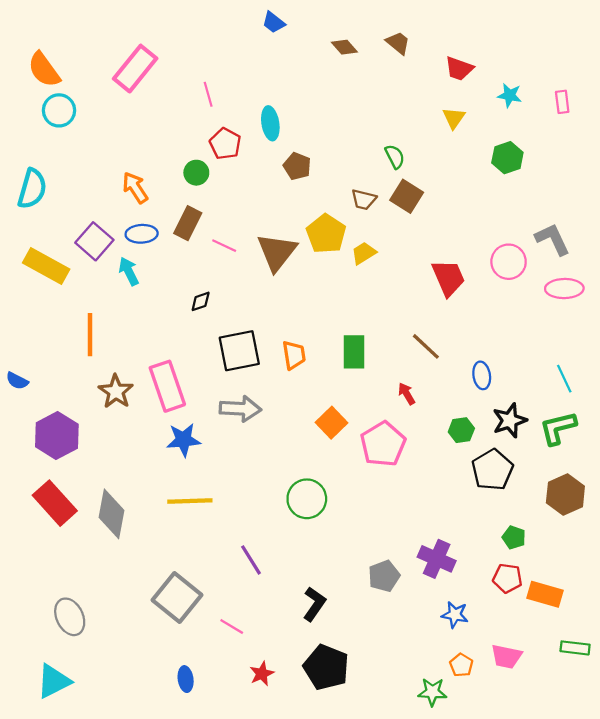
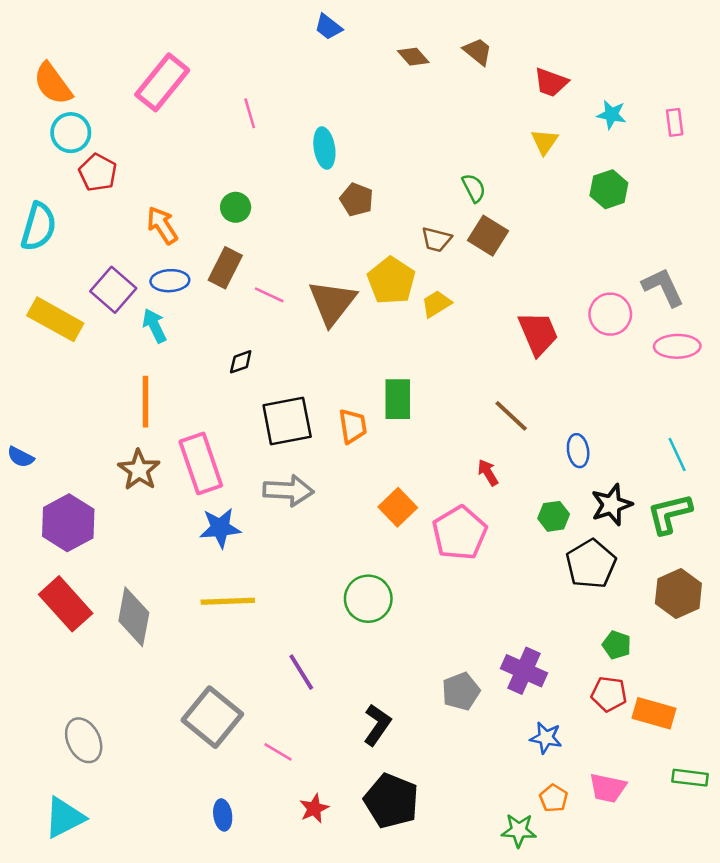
red pentagon: (225, 144) -> (98, 173), moved
orange line: (90, 335) -> (145, 402), moved
green rectangle: (354, 352) -> (398, 399), moved

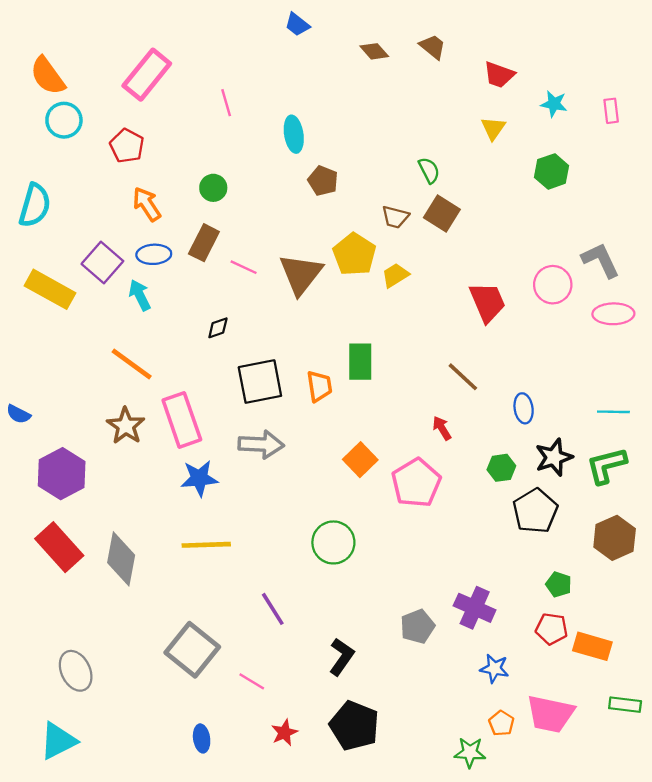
red pentagon: (98, 173) -> (127, 146), moved
orange line: (145, 402) -> (132, 364), turned -54
cyan line: (677, 454) -> (613, 412), turned -64
pink trapezoid: (608, 788) -> (550, 714), size x1.4

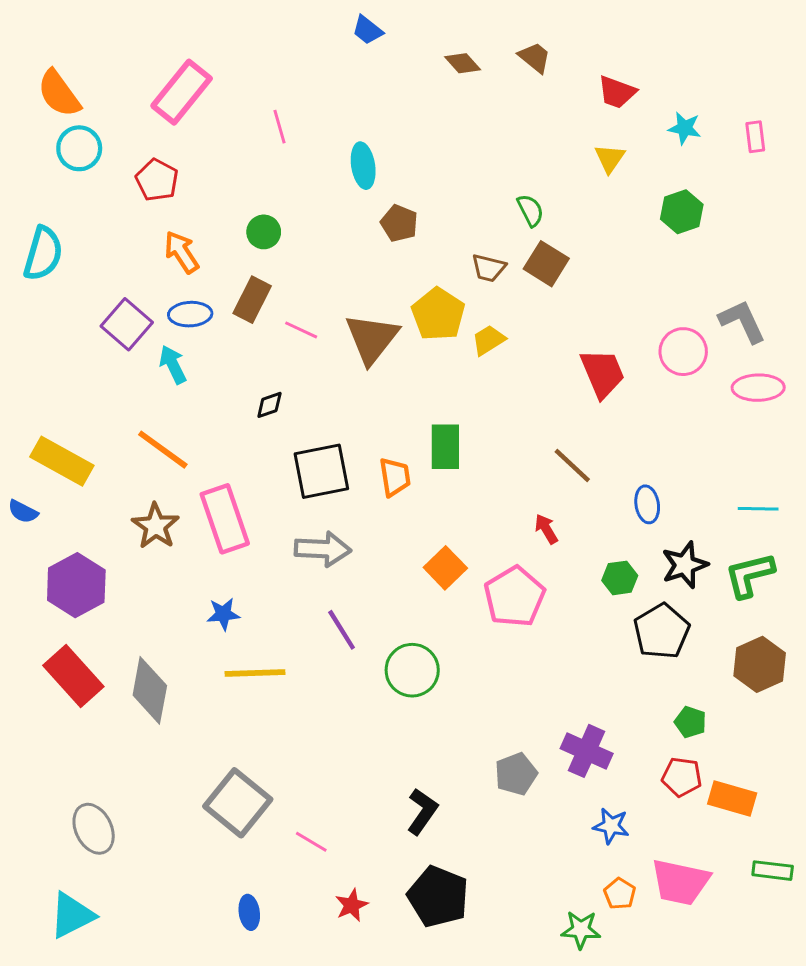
yellow rectangle: (50, 289) -> (62, 461), moved
blue star: (199, 478) -> (223, 614), moved, size x0.7
purple line: (273, 609) -> (342, 630), moved

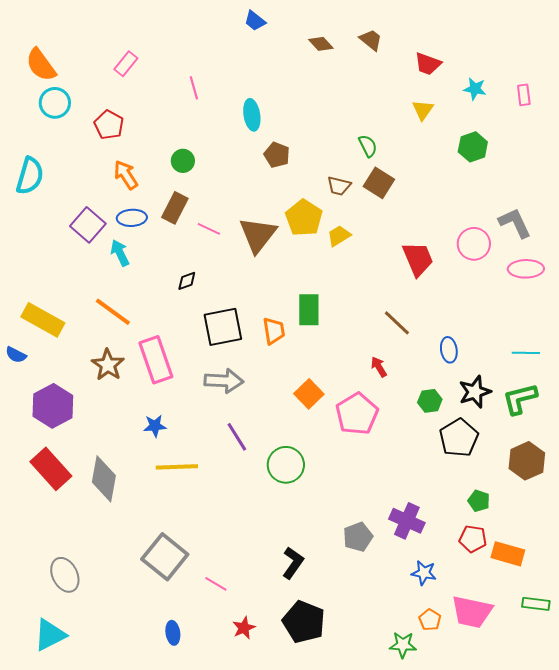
pink rectangle: (182, 92) -> (126, 64), size x0.6

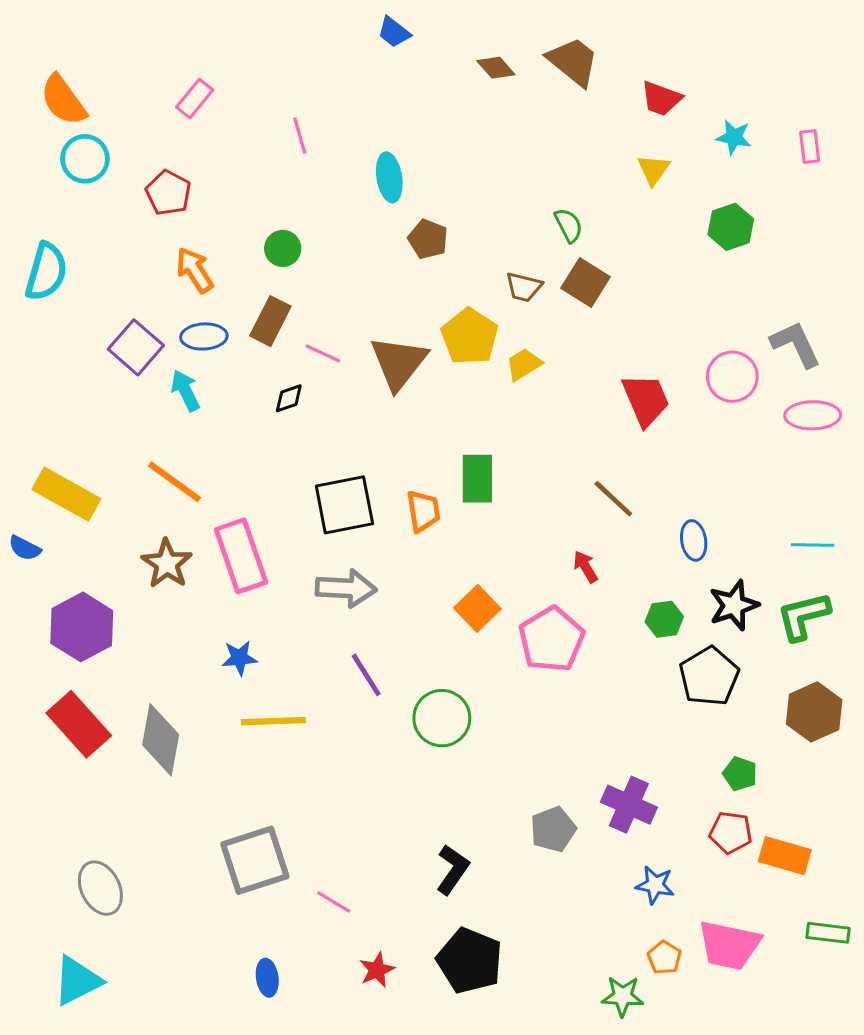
brown trapezoid: (371, 40) -> (573, 61), size x1.5
black diamond: (187, 281) -> (289, 398), moved
gray square: (165, 557) -> (255, 860), turned 33

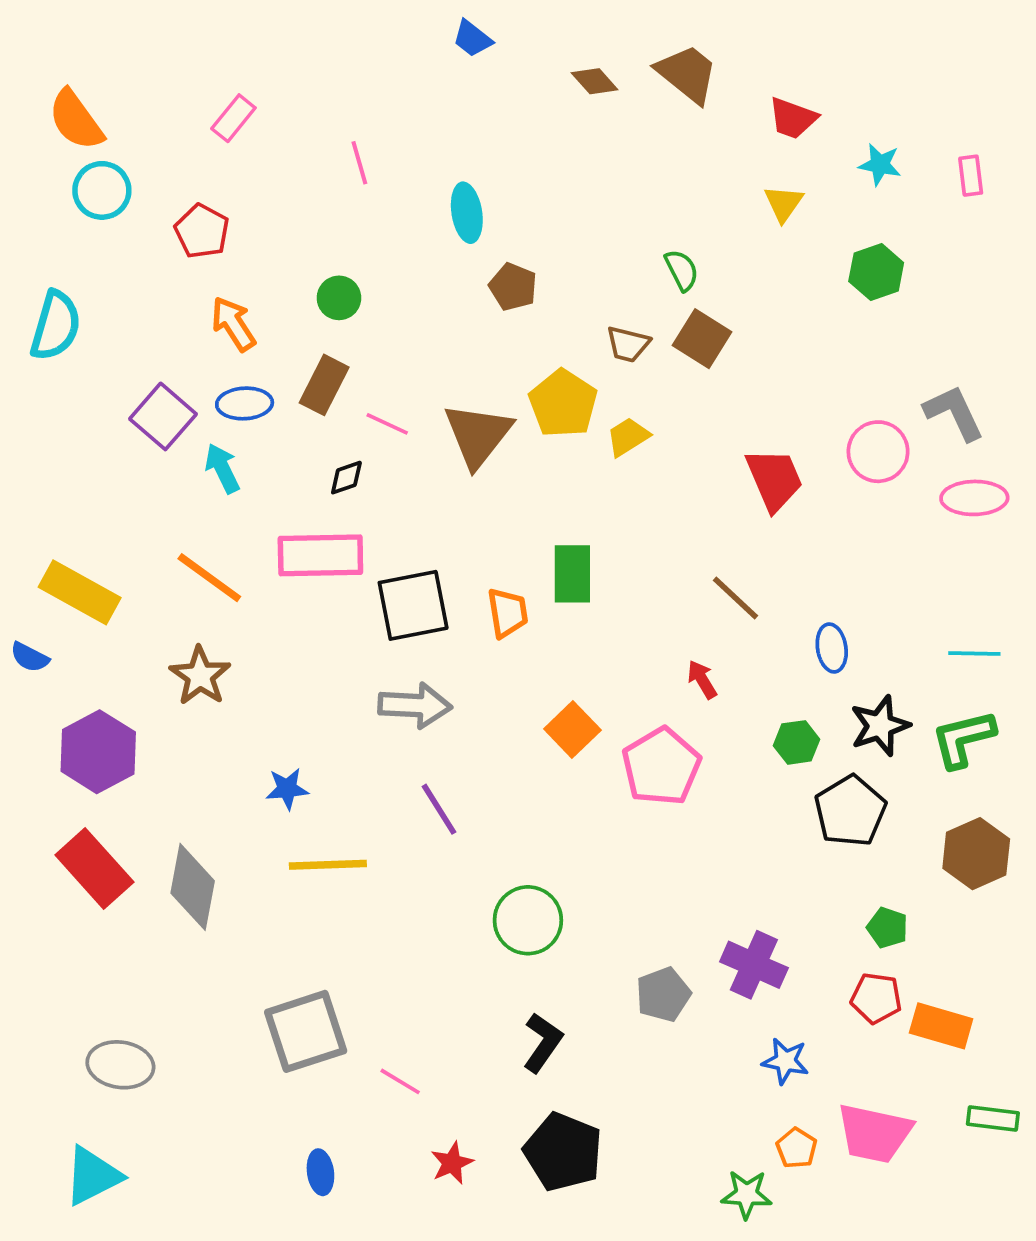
pink rectangle: (241, 556) -> (320, 555), moved, turned -72
green circle: (442, 718) -> (528, 920), moved
gray ellipse: (100, 888) -> (120, 1065), turned -56

